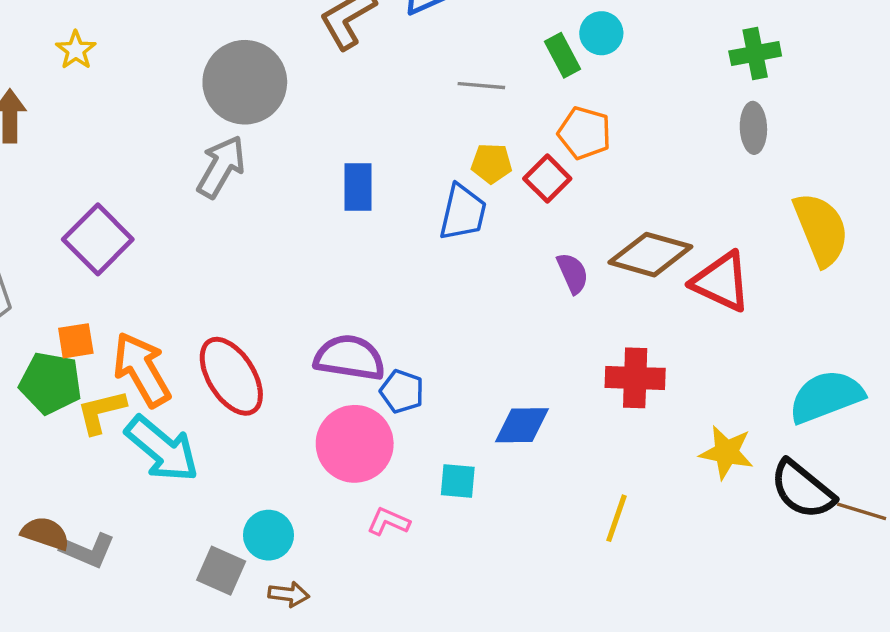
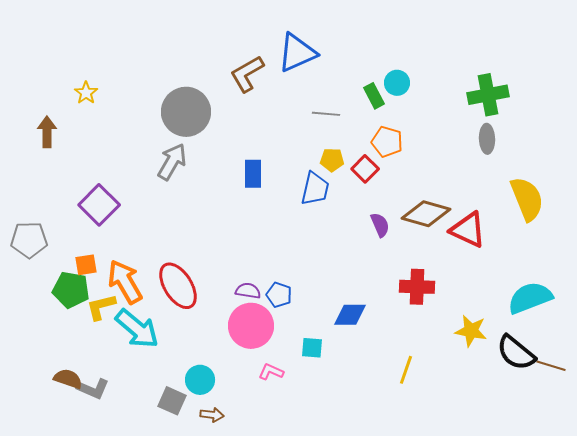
green cross: (755, 54) -> (488, 95), size x1.4
purple semicircle: (350, 358) -> (248, 291), moved, size x0.6

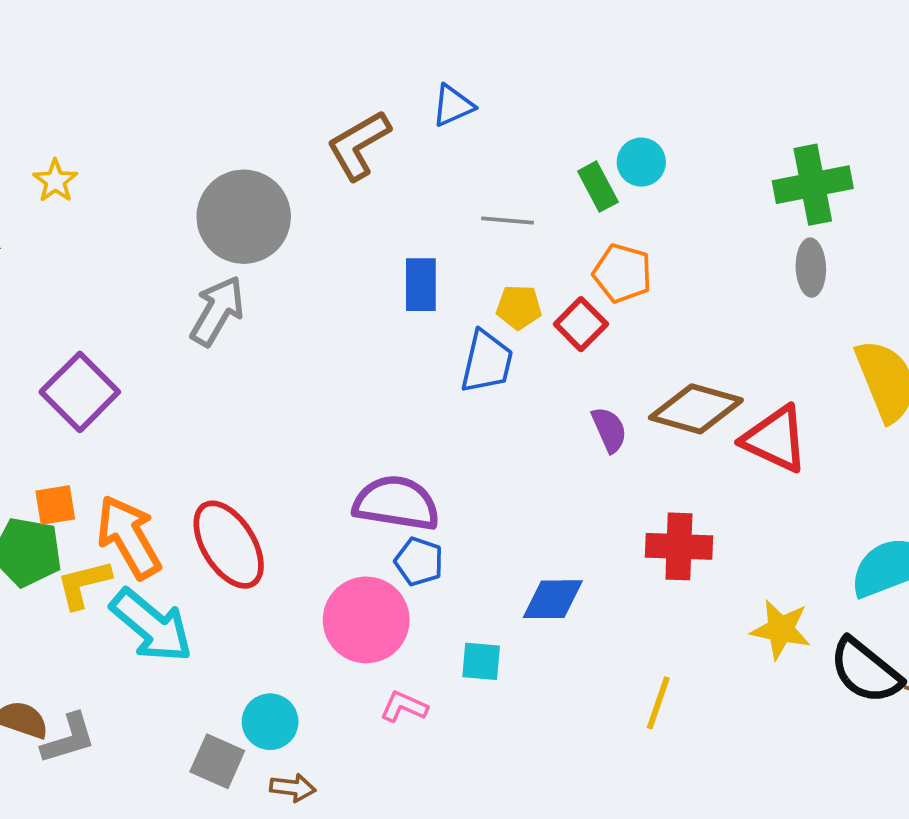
blue triangle: (297, 53) -> (453, 106), size x0.6
blue rectangle: (253, 174) -> (421, 285), moved
purple semicircle: (248, 291) -> (396, 503), moved, size x1.8
gray L-shape: (93, 389) -> (68, 739), turned -40

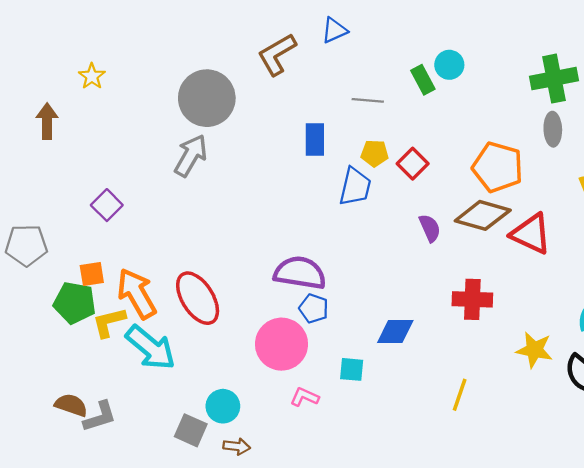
orange pentagon: (622, 273) -> (498, 167), moved, size x1.4
purple square: (80, 392) -> (107, 205), size x0.7

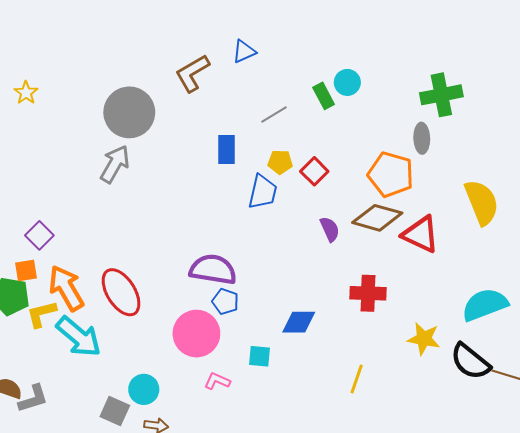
gray line: (368, 100) -> (274, 114), turned -36
gray ellipse: (553, 129) -> (422, 138), moved
purple square: (107, 205) -> (39, 235), moved

